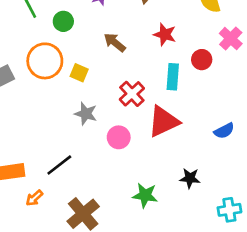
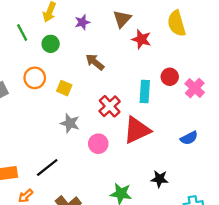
red star: (165, 35) -> (141, 39), moved
pink cross: (231, 38) -> (195, 88), moved
orange circle: (45, 61) -> (35, 78), size x0.7

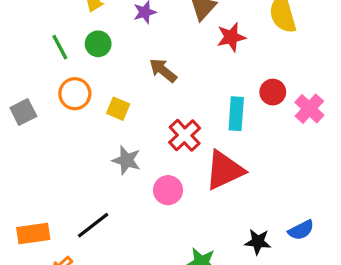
green line: (22, 32) -> (60, 47), moved
red star: (141, 39) -> (231, 37), turned -30
blue semicircle: (189, 138) -> (301, 230), moved

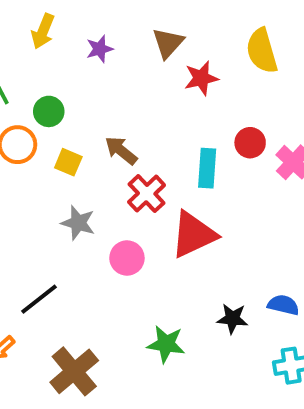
green circle: (98, 44) -> (49, 111), moved
brown arrow: (163, 70) -> (121, 151), moved
blue semicircle: (301, 230) -> (283, 305), turned -140

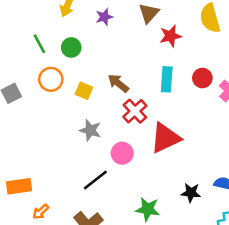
green circle: (49, 111) -> (71, 47), moved
cyan rectangle: (207, 168) -> (167, 79), moved
black line: (39, 299) -> (95, 180), moved

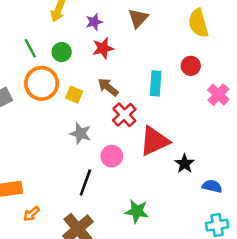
red star: (171, 36) -> (103, 48), moved
red circle: (202, 78) -> (191, 66), moved
orange circle: (51, 79) -> (42, 83), size x1.4
black line: (95, 180) -> (85, 182), turned -32
black star: (191, 193) -> (184, 164), moved, turned 30

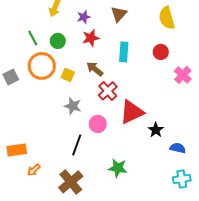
cyan rectangle: (156, 83) -> (124, 52), moved

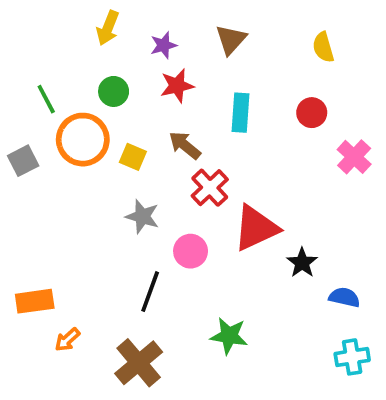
yellow semicircle: (167, 18) -> (323, 47), size x0.7
green line: (33, 38) -> (46, 99), moved

